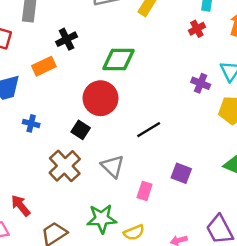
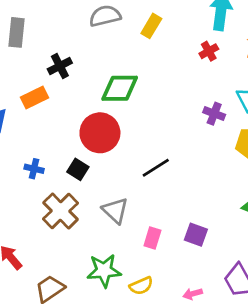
blue cross: (31, 123) -> (34, 169), moved
purple square: (181, 173) -> (196, 235), moved

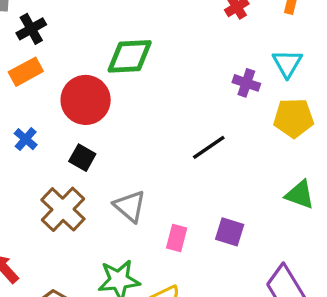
black cross: (60, 66) -> (31, 29), moved
red circle: (100, 133) -> (86, 100), moved
black line: (156, 168) -> (209, 147), moved
blue cross: (34, 169) -> (26, 139), moved, turned 30

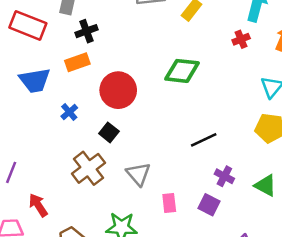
green diamond: (130, 56) -> (182, 71), moved
purple cross: (246, 83) -> (224, 176), moved
pink rectangle: (177, 238) -> (169, 203), turned -30

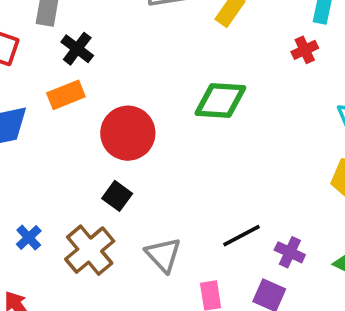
black cross: (86, 31) -> (77, 49), turned -30
blue cross: (69, 112) -> (29, 238), moved
black line: (204, 140) -> (242, 236), moved

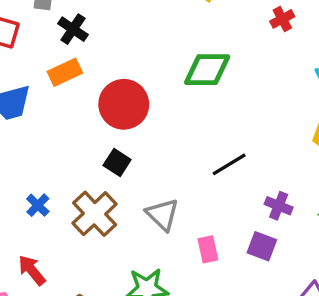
black line: (242, 236) -> (229, 164), moved

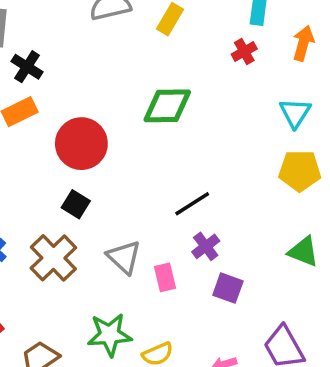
purple cross: (279, 206) -> (206, 246), moved, turned 32
pink rectangle: (208, 249) -> (165, 277), moved

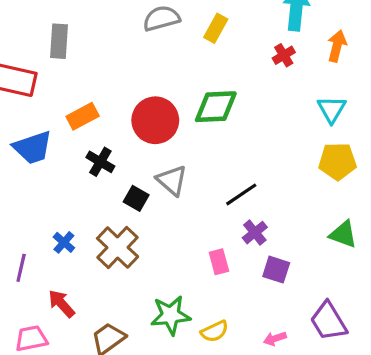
black cross: (27, 67) -> (100, 162), moved
red circle: (81, 144) -> (155, 120), moved
gray triangle: (124, 257) -> (172, 180), moved

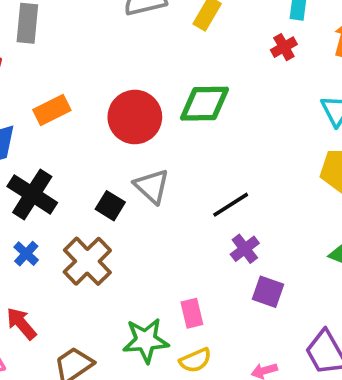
black cross: (100, 162) -> (32, 194), moved, size x1.5
pink rectangle: (219, 262) -> (192, 313), moved

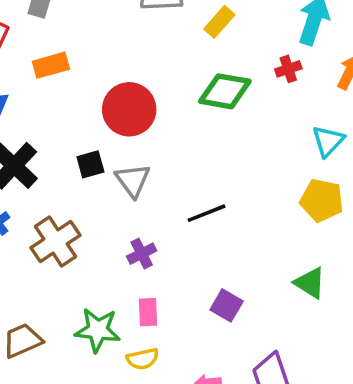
green diamond: (205, 104) -> (225, 91), moved
orange rectangle: (52, 110) -> (51, 65), moved
black square: (110, 206) -> (90, 164), moved, turned 32
purple cross: (245, 249) -> (142, 254), moved

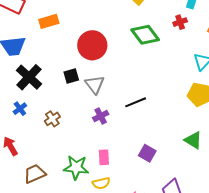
green diamond: (225, 91) -> (145, 35), turned 44
brown cross: (55, 242) -> (52, 119), size x0.6
purple cross: (142, 254) -> (101, 116), moved

